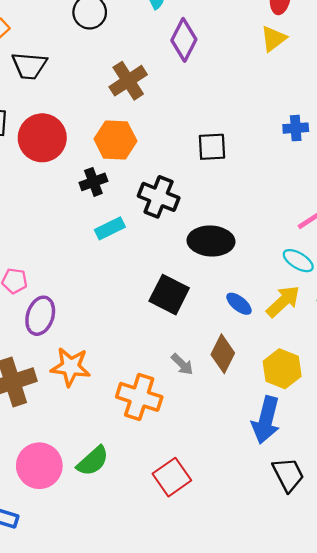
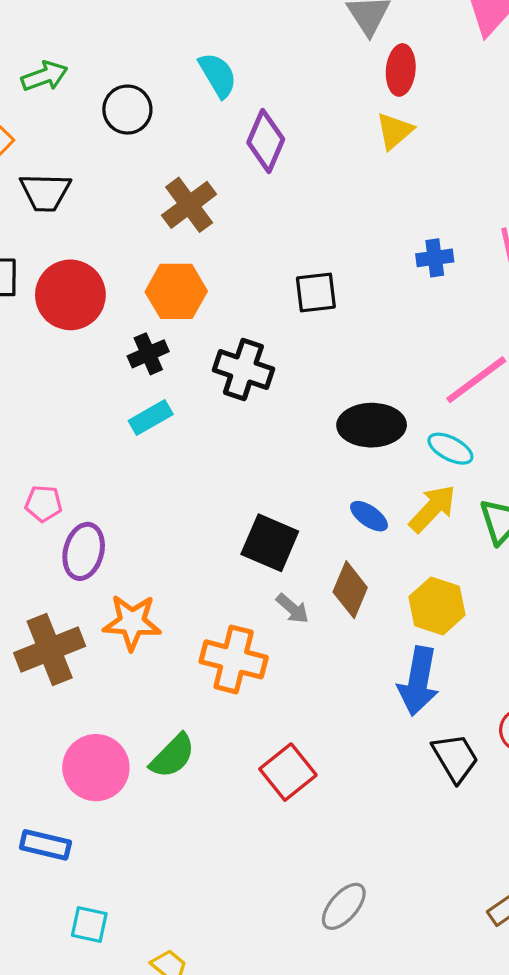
cyan rectangle: (110, 228) -> (151, 418), moved
black ellipse: (211, 241) -> (372, 425), moved
black square: (169, 295) -> (270, 543), moved

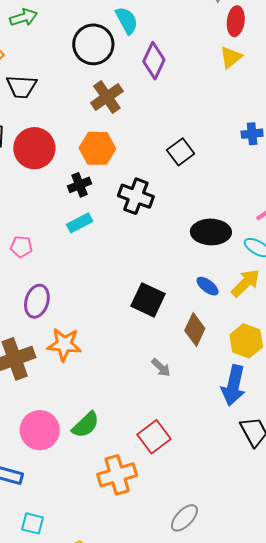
black circle: (127, 110) -> (93, 44), moved, size x1.4
black square: (316, 292) -> (181, 152), turned -32
pink pentagon: (44, 504) -> (21, 247), moved
gray arrow: (293, 609) -> (161, 368), moved
orange cross: (234, 659) -> (117, 475), moved, turned -33

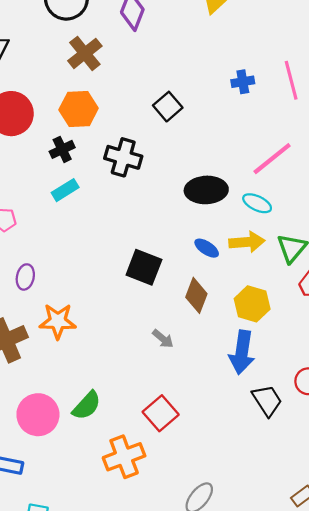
yellow arrow: (245, 283) -> (247, 242), turned 44
purple ellipse: (37, 301) -> (25, 277), size x0.7

